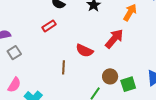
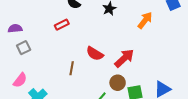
red arrow: (114, 39) -> (124, 58), moved

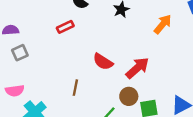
brown line: (72, 68) -> (75, 88), moved
pink semicircle: (20, 80) -> (15, 91), turned 42

